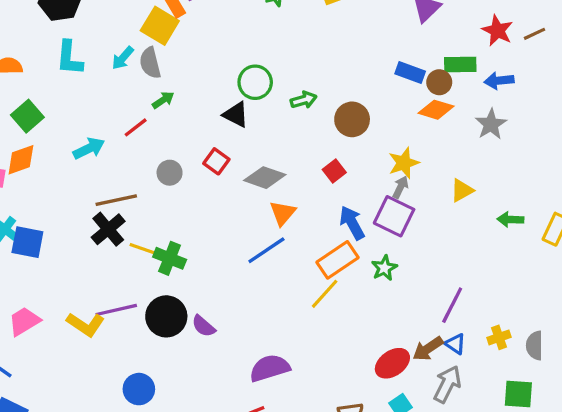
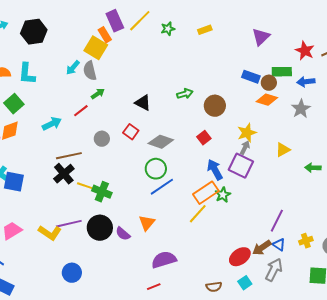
cyan L-shape: (69, 58) -> (27, 74), moved
green circle: (255, 82) -> (156, 169), moved
orange triangle: (283, 213) -> (147, 223), moved
green star: (384, 268) -> (223, 195), moved
blue circle: (139, 389) -> (72, 273), moved

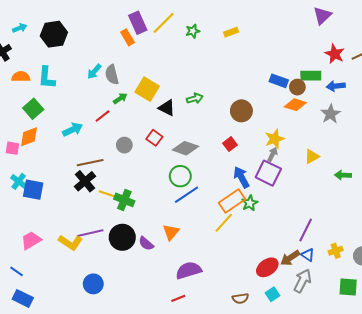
purple triangle: (261, 37) -> (322, 16), moved
yellow square: (96, 48) -> (147, 89), moved
green arrow: (185, 94) -> (195, 98), moved

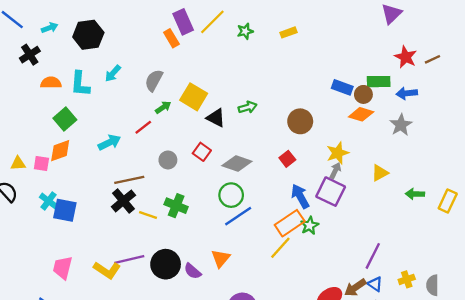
cyan arrow: (94, 71) -> (113, 73), moved
gray semicircle: (112, 75) -> (154, 80), turned 42
green cross: (124, 200) -> (176, 206), moved
pink trapezoid: (31, 240) -> (63, 268), turned -45

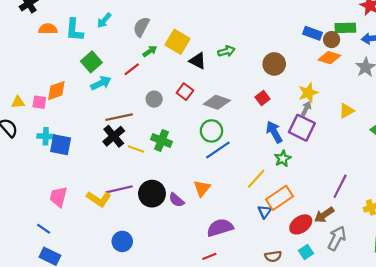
green square: (65, 119) -> (91, 62), moved
cyan cross: (49, 201) -> (46, 136), turned -35
orange rectangle: (290, 223) -> (279, 198), moved
blue triangle: (375, 284) -> (265, 212), moved, turned 32

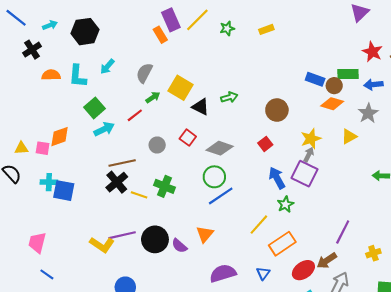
yellow triangle: (346, 111) -> (349, 137), moved
pink trapezoid: (58, 197) -> (37, 243), moved
blue triangle: (265, 212) -> (263, 273), moved

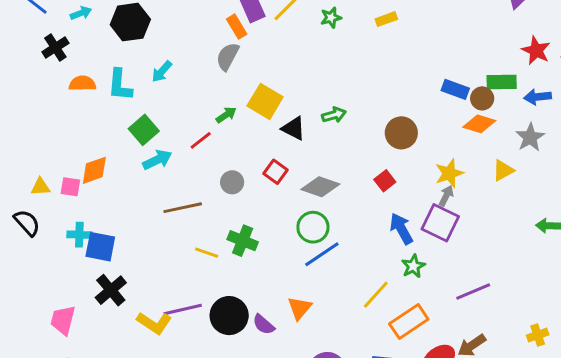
gray semicircle: (144, 73) -> (228, 56), moved
black cross: (117, 182) -> (111, 290), moved
purple line: (343, 232) -> (473, 292), moved, turned 40

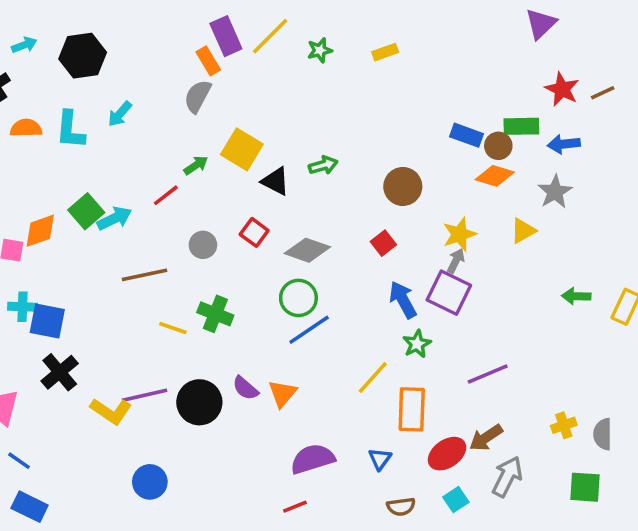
green square: (144, 130) -> (86, 211), moved
orange rectangle: (409, 322) -> (412, 409), turned -54
purple semicircle: (264, 325) -> (245, 388), moved

